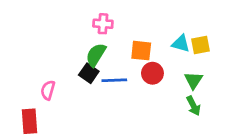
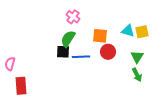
pink cross: (103, 24) -> (73, 17), turned 32
black square: (89, 73) -> (63, 52), turned -32
pink semicircle: (48, 90) -> (10, 64), moved

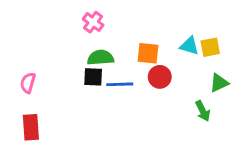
pink cross: (73, 17) -> (93, 22), moved
green semicircle: (68, 39) -> (100, 58), turned 54
green triangle: (137, 57) -> (219, 83), moved, turned 32
pink semicircle: (10, 64) -> (28, 83), moved

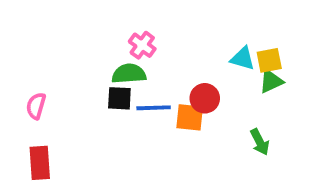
pink cross: (93, 22) -> (142, 45), moved
orange square: (148, 53) -> (190, 117), moved
green triangle: (219, 83) -> (271, 81), moved

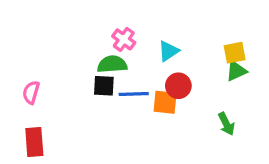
cyan triangle: (243, 58) -> (168, 51), moved, turned -50

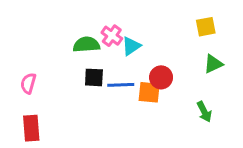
cyan triangle: (168, 51) -> (131, 46), moved
yellow square: (235, 53) -> (206, 27), moved
green semicircle: (112, 64) -> (86, 45), moved

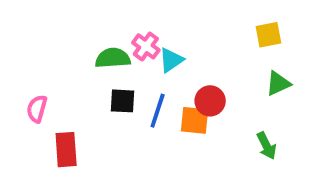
blue line: (121, 85) -> (158, 111), turned -70
red rectangle: (31, 128) -> (66, 150), moved

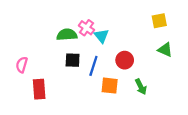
cyan triangle: (171, 60) -> (102, 36), turned -35
green triangle: (278, 83) -> (165, 50), turned 49
orange square: (194, 120) -> (110, 86), moved
green arrow: (266, 146) -> (141, 87), moved

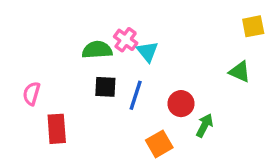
yellow square: (159, 21) -> (253, 26), moved
red circle: (125, 60) -> (181, 104), moved
orange square: (110, 86) -> (159, 144), moved, turned -36
green arrow: (141, 87) -> (205, 125), turned -126

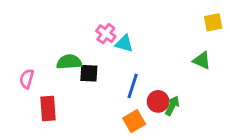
green semicircle: (97, 50) -> (69, 62), moved
cyan triangle: (147, 52) -> (124, 44), turned -36
blue line: (136, 95) -> (133, 86), moved
red circle: (181, 104) -> (158, 101), moved

